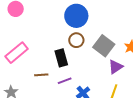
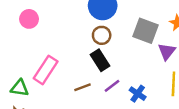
brown circle: (76, 40) -> (102, 35), moved

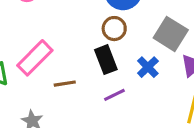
brown line: (82, 87) -> (65, 84), moved
blue cross: (138, 94) -> (148, 67), moved

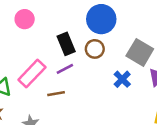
black rectangle: (106, 60) -> (66, 44), moved
purple line: (114, 95) -> (65, 69), moved

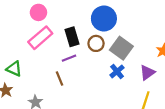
gray square: (140, 52) -> (121, 48), moved
pink rectangle: (32, 74) -> (40, 38), moved
brown line: (56, 94) -> (59, 78), turned 72

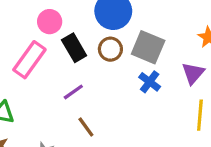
pink circle: (38, 12) -> (50, 22), moved
purple line: (69, 58) -> (73, 92), moved
brown line: (59, 78) -> (86, 127), moved

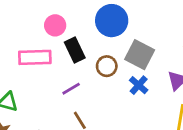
brown circle: (110, 49) -> (107, 66), moved
pink rectangle: (29, 60) -> (35, 57), turned 48

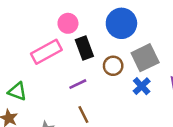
gray square: (140, 55) -> (145, 58), turned 32
pink rectangle: (35, 57) -> (46, 52), turned -32

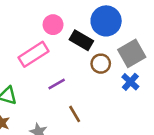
black rectangle: (84, 48) -> (81, 40), moved, turned -35
purple line: (78, 84) -> (57, 84), moved

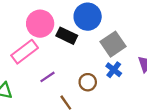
pink circle: (53, 25) -> (40, 24), size x1.5
brown circle: (101, 64) -> (88, 82), moved

